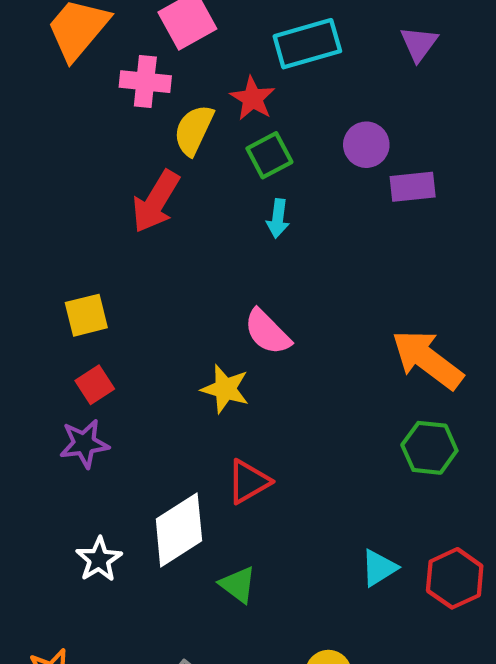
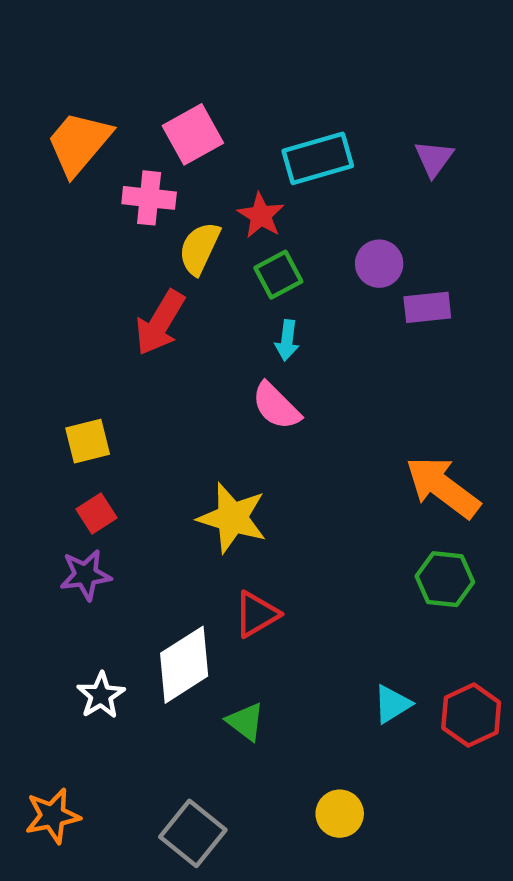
pink semicircle: (267, 332) -> (276, 406), moved
yellow star: (225, 389) -> (232, 518), size x1.4

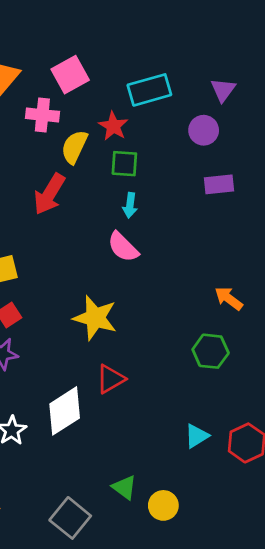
purple circle: (379, 264) -> (204, 130), moved
green square: (278, 275) -> (124, 164), turned 32
orange arrow: (443, 487) -> (229, 298), size x0.6
green hexagon: (445, 579) -> (211, 351), moved
green triangle: (245, 722) -> (124, 487), moved

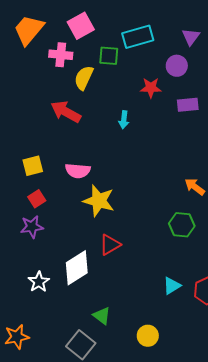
red star: (113, 126) -> (151, 88), moved, turned -30
green square: (124, 164) -> (109, 56), moved
red arrow: (49, 194) -> (66, 112), turned 88
pink semicircle: (123, 247) -> (78, 171), moved, turned -40
green triangle: (124, 487) -> (102, 316), moved

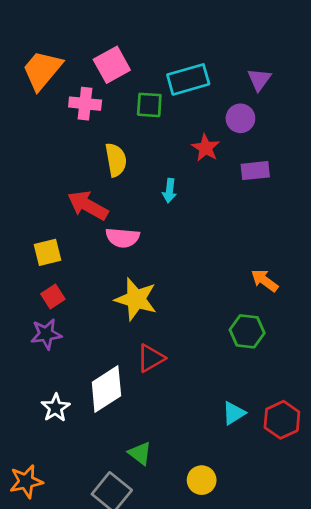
yellow semicircle: (84, 78) -> (116, 160), moved, turned 145
red star: (151, 88) -> (206, 148), turned 30
red arrow: (66, 112) -> (88, 205), moved
pink semicircle: (78, 171) -> (123, 238), moved

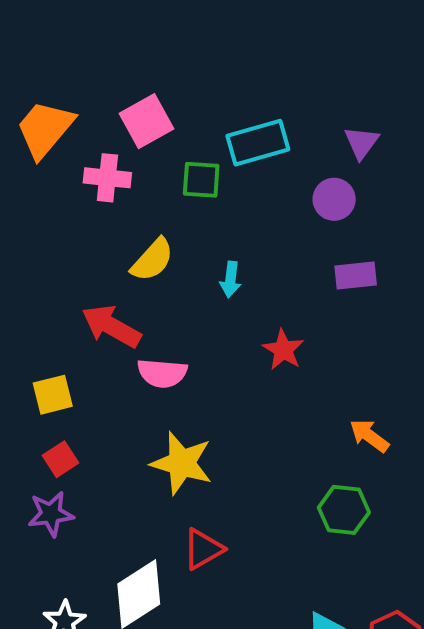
red star: (206, 148) -> (283, 350), moved
yellow semicircle: (116, 160) -> (152, 260), turned 52
cyan arrow: (169, 191) -> (231, 279), moved

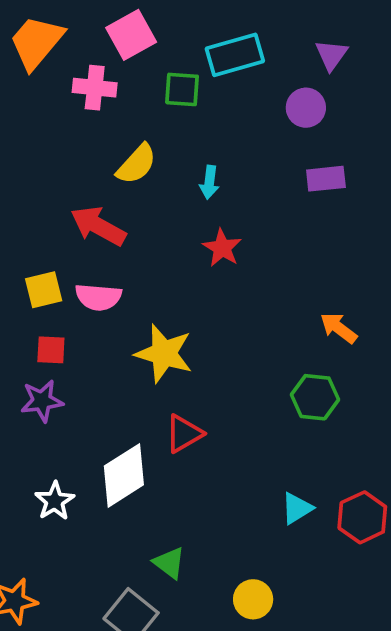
red star: (283, 350) -> (222, 248), moved
pink semicircle: (162, 373) -> (98, 297), moved
red square: (61, 459) -> (51, 350), turned 36

